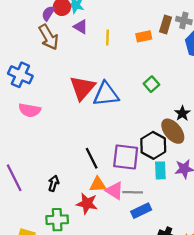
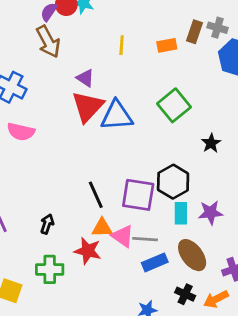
purple triangle: (81, 27) -> (85, 78), moved
green square: (151, 84) -> (174, 105), size x1.6
brown ellipse: (173, 131) -> (192, 255), moved

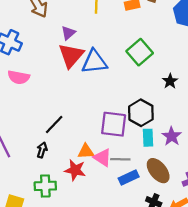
purple triangle: (85, 78) -> (68, 33), turned 48
black line: (96, 195) -> (54, 124), moved, turned 70
purple star: (211, 212) -> (172, 136), turned -30

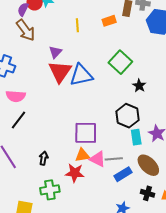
black star: (170, 81) -> (139, 86), moved
black line: (54, 124) -> (18, 120), moved
purple square: (114, 124) -> (86, 133), moved

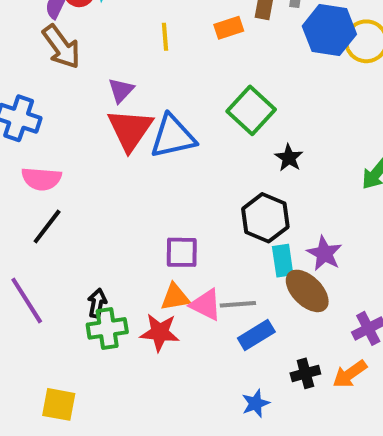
purple square: (86, 133) -> (182, 252), size x0.7
brown ellipse: (148, 165) -> (307, 291), moved
green cross: (50, 190) -> (107, 328), moved
black cross: (148, 193) -> (305, 373), turned -32

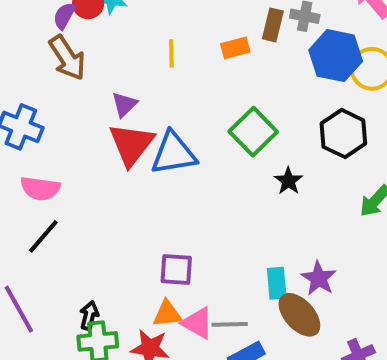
black hexagon: (265, 218) -> (343, 134), moved

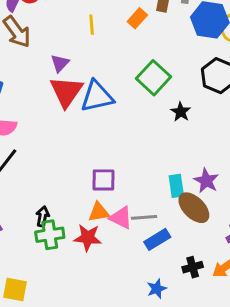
orange rectangle: (235, 48) -> (137, 18), turned -30

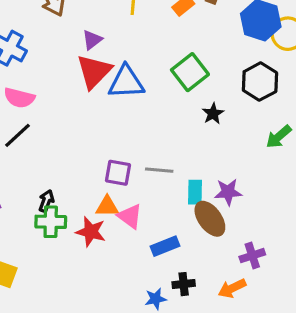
purple star: (206, 181) -> (228, 192), turned 30
gray line: (144, 217) -> (159, 170), moved
black cross: (193, 267) -> (184, 284), moved

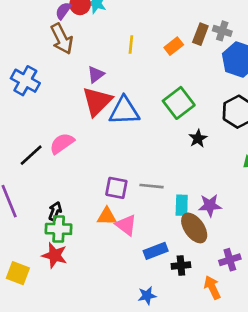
pink semicircle: (19, 98) -> (62, 143), moved, turned 130
red star: (91, 232) -> (55, 255), moved
black cross: (184, 284) -> (181, 266), moved
orange arrow: (232, 288) -> (212, 287), turned 90

